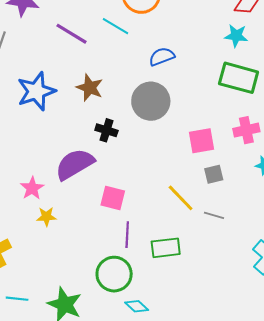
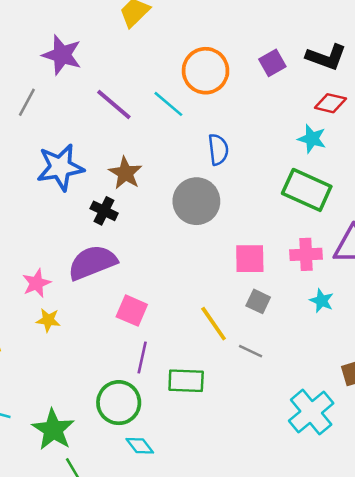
blue semicircle: (162, 57) -> (218, 150), turned 95
black cross: (106, 130) -> (104, 211), moved
gray square: (214, 174) -> (258, 301), turned 30

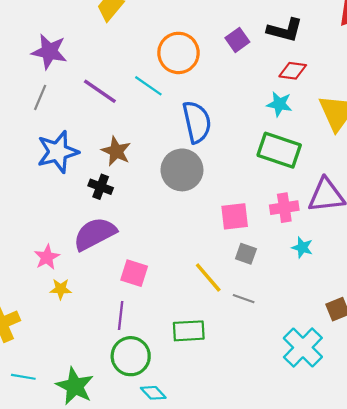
gray line: (27, 102) -> (40, 97), moved
blue semicircle: (218, 150) -> (197, 122), size x1.5
purple line: (142, 357) -> (121, 315), moved

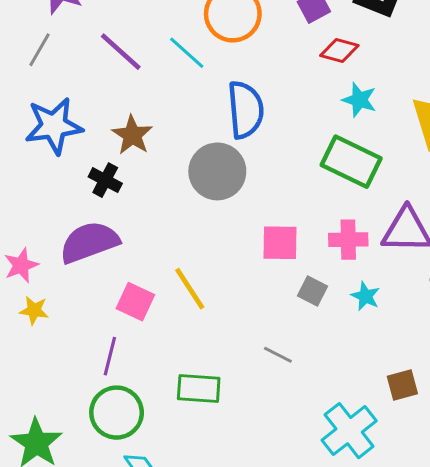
red diamond: (293, 71) -> (339, 51), moved
gray square: (246, 254) -> (312, 291), moved
yellow line: (208, 277) -> (190, 289), moved

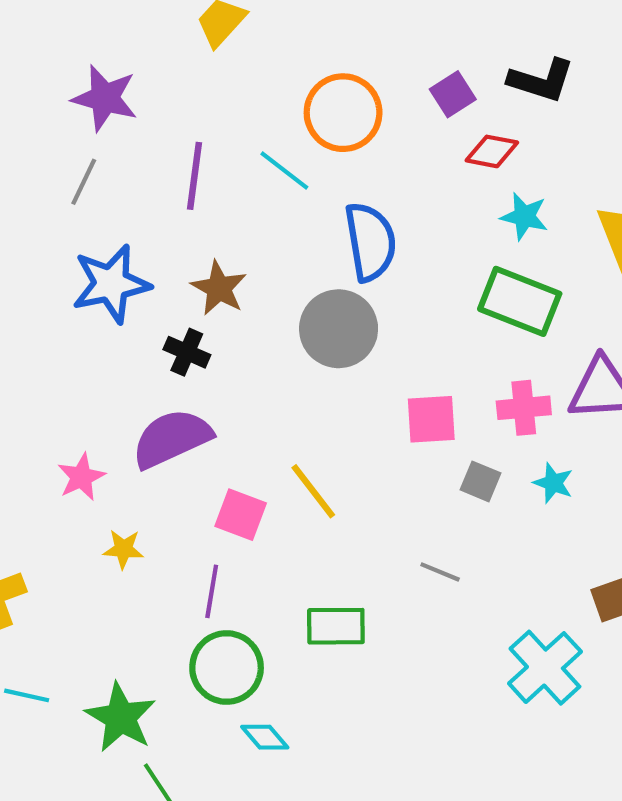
purple line: (121, 52) -> (194, 176), turned 60
yellow star: (34, 310) -> (123, 549), moved

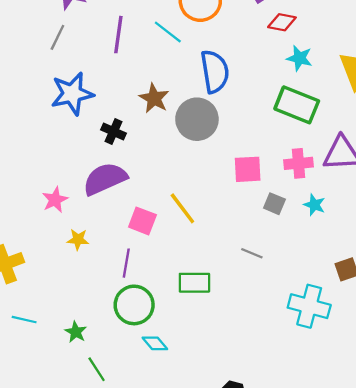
brown star: (219, 288) -> (154, 98), moved
cyan cross: (545, 668) -> (309, 306), turned -33
green star: (121, 717) -> (76, 332), size x0.6

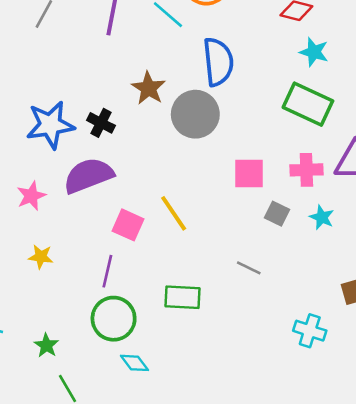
blue star: (72, 94) -> (50, 125), moved
yellow star: (78, 239) -> (41, 257), moved
cyan cross: (309, 306) -> (310, 331), size x0.7

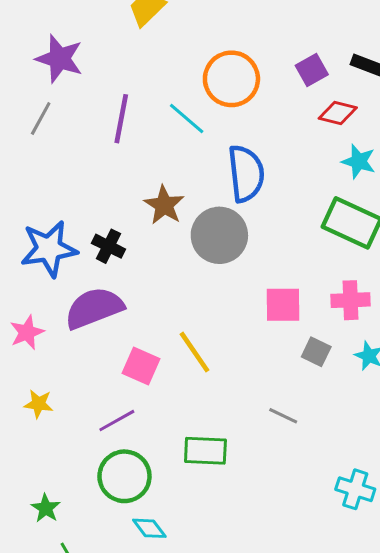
purple line: (107, 271) -> (117, 421), turned 48

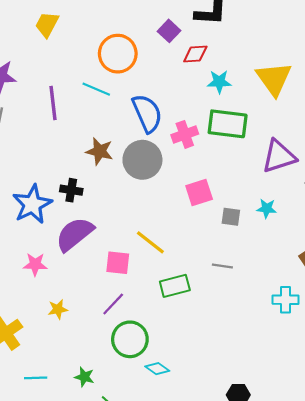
pink cross: (350, 300) -> (185, 134), moved
pink star: (27, 332) -> (35, 264), turned -30
green rectangle: (205, 451) -> (175, 286), moved

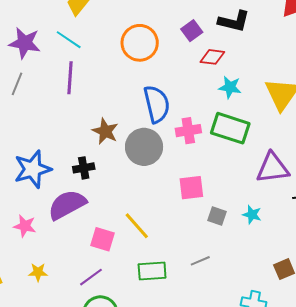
cyan line: (96, 89) -> (69, 40), moved
black cross: (71, 190) -> (84, 168), moved, turned -30
gray line: (222, 266) -> (200, 261), turned -42

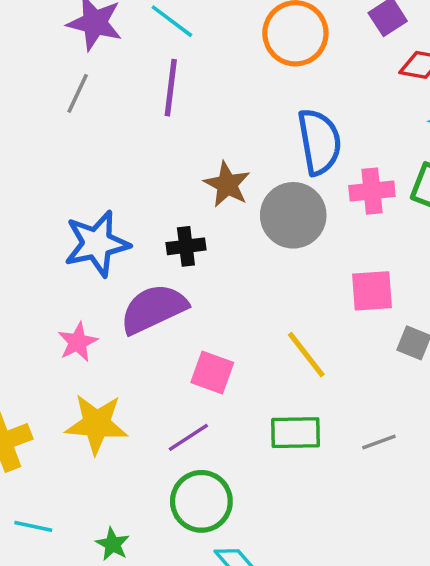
pink star: (25, 226) -> (78, 342), turned 30
yellow line: (137, 226) -> (306, 355), moved
gray line: (200, 261) -> (379, 442), moved
yellow star: (38, 272) -> (96, 424), size x1.8

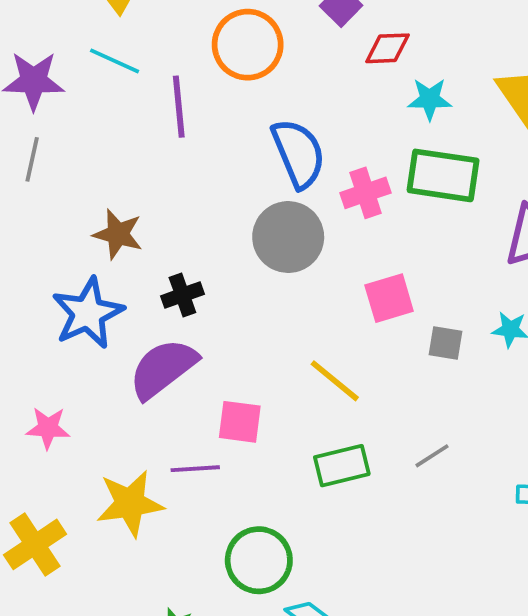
purple line: (171, 88) -> (179, 107), moved
brown star: (227, 184) -> (118, 234), moved
pink star: (78, 342) -> (48, 428), moved, turned -30
purple line: (188, 437) -> (195, 469), moved, turned 42

